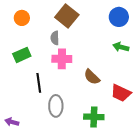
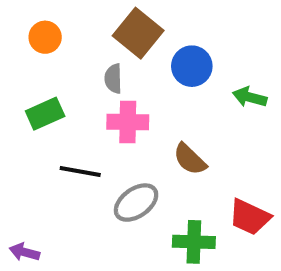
blue circle: (119, 17) -> (192, 66), moved
black line: (39, 83) -> (80, 172), turned -72
red trapezoid: (121, 93) -> (250, 217), moved
gray ellipse: (56, 106) -> (136, 203), moved, turned 55

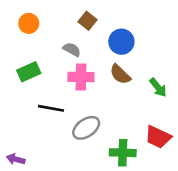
brown square: (138, 33) -> (87, 21), size x0.6
gray semicircle: (113, 79) -> (72, 50), turned 120
green arrow: (250, 97) -> (158, 87), moved, turned -144
brown semicircle: (190, 159) -> (120, 74), moved

